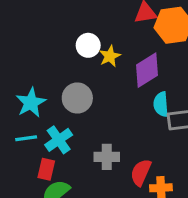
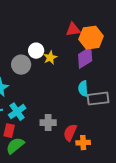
purple diamond: (147, 70) -> (85, 58), moved
gray circle: (77, 98) -> (21, 65), moved

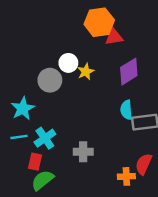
orange hexagon: (91, 38) -> (99, 22), moved
red semicircle: (70, 133) -> (144, 164), moved

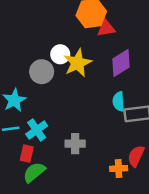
yellow star: (86, 72) -> (78, 63), size x1.6

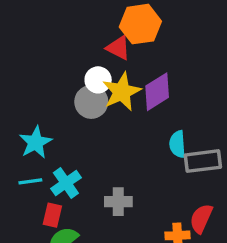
red triangle: (106, 28) -> (118, 48), moved, turned 36
purple diamond: (121, 63) -> (157, 92), moved
gray circle: (42, 72) -> (91, 102), moved

